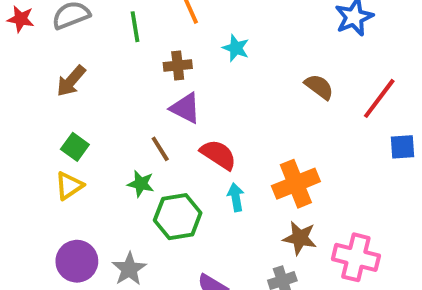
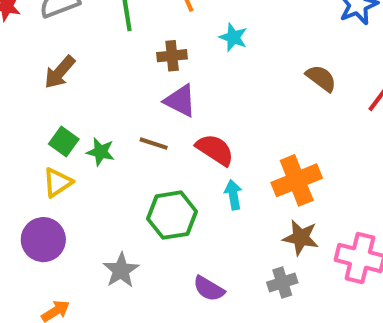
brown line: (160, 149) -> (154, 144), turned -40
green star: (141, 184) -> (101, 152), moved
purple circle: (77, 261) -> (43, 240), moved

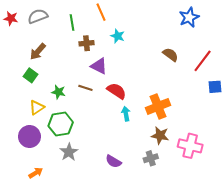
cyan star: (233, 37) -> (118, 36), moved
brown cross: (172, 56) -> (86, 43), moved
green square: (64, 142) -> (31, 75), moved
green hexagon: (172, 215) -> (61, 124), moved

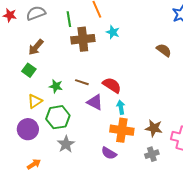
brown cross: (86, 43) -> (83, 39), size x1.6
purple triangle: (99, 66) -> (95, 102), moved
orange cross: (158, 106) -> (122, 130), moved, turned 30
gray cross: (151, 158) -> (152, 154), moved

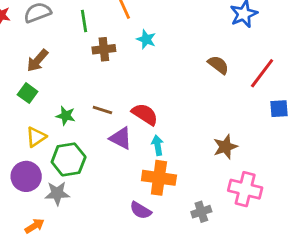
brown cross: (83, 39) -> (104, 49), size x0.7
brown star: (154, 128) -> (225, 147), moved, turned -30
gray star: (66, 144) -> (57, 193), moved, turned 30

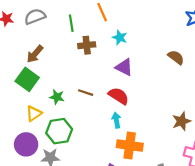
green square: (28, 93) -> (27, 79), size x1.5
purple triangle: (121, 138) -> (124, 67), moved
cyan arrow: (158, 145) -> (116, 120), moved

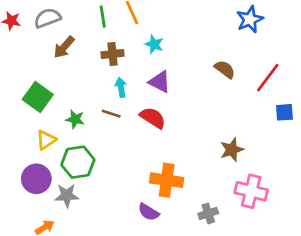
green line: (71, 23) -> (103, 17), moved
brown arrow: (35, 54) -> (64, 47), moved
cyan arrow: (116, 120) -> (121, 87), moved

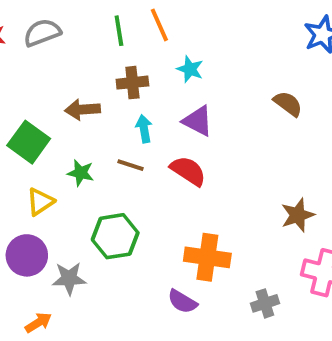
brown arrow: (64, 47) -> (83, 109), moved, turned 45
green hexagon: (78, 162) -> (115, 236), moved

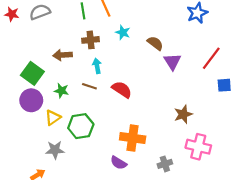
brown semicircle: (288, 104) -> (155, 43), moved
purple triangle: (198, 121) -> (172, 62), moved, turned 30
yellow triangle: (40, 202) -> (53, 118), moved
purple circle: (27, 255) -> (31, 100), moved

